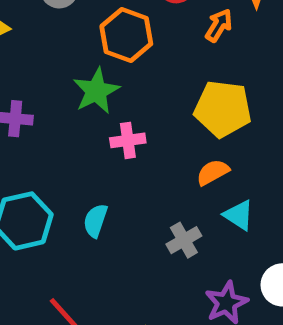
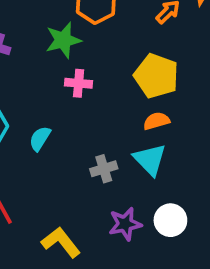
orange semicircle: (213, 172) -> (156, 121), moved
cyan triangle: (239, 215) -> (150, 160), size x1.4

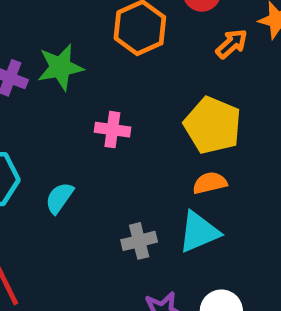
green star: (63, 40) -> (60, 67), moved
cyan triangle: (150, 160) -> (199, 232), turned 48

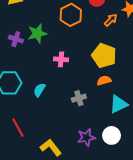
cyan triangle: (199, 232) -> (119, 104), moved
gray cross: (139, 241) -> (79, 98), moved

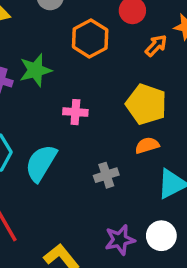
cyan semicircle: (39, 90) -> (41, 163), size x1.6

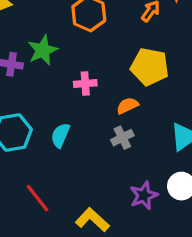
orange semicircle: (147, 145) -> (127, 106), moved
cyan semicircle: (41, 163) -> (60, 135), size x0.7

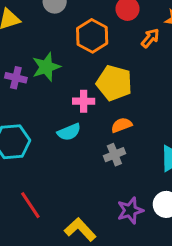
yellow pentagon: (150, 67) -> (114, 83), moved
cyan semicircle: (60, 135) -> (69, 132), moved, turned -140

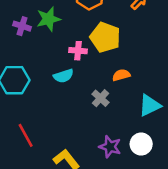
orange semicircle: (122, 125) -> (121, 75), moved
gray cross: (114, 155) -> (100, 98), turned -30
purple star: (130, 210) -> (110, 147), turned 30

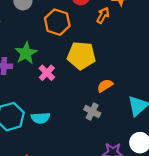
pink cross: (78, 51) -> (47, 73), moved, turned -35
cyan semicircle: (63, 76) -> (40, 118), moved, turned 30

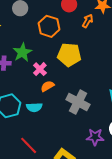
orange semicircle: (105, 86) -> (47, 86), moved
gray cross: (92, 111) -> (78, 102), size x1.6

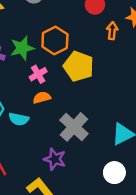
orange arrow: (88, 21) -> (112, 31), turned -40
orange hexagon: (49, 26) -> (55, 40), moved
purple star: (95, 137) -> (55, 159), moved

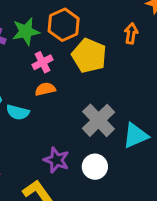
orange arrow: (112, 31) -> (131, 34), moved
gray cross: (74, 127) -> (98, 120), moved
white circle: (114, 173) -> (95, 167), moved

